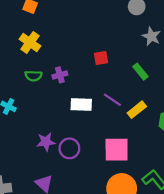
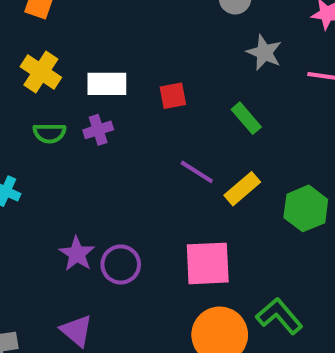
white rectangle: (81, 104) -> (107, 84), moved
purple star: (46, 142) -> (77, 254), turned -30

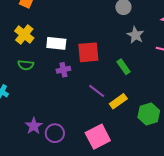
red square: (173, 96) -> (88, 52), size x1.6
purple cross: (98, 130) -> (63, 70), moved
pink square: (208, 263) -> (98, 137), turned -30

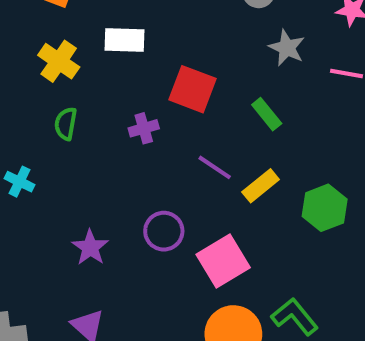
white rectangle: (56, 43) -> (124, 40), moved
red square: (88, 52) -> (192, 89), turned 30
green semicircle: (26, 65) -> (66, 124), turned 98
purple circle: (55, 133) -> (164, 231), moved

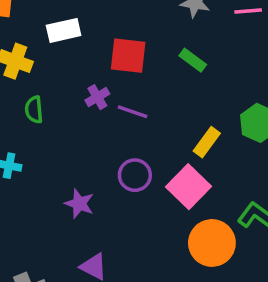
purple line: (215, 167) -> (133, 112), moved
yellow rectangle: (261, 186) -> (207, 142), moved

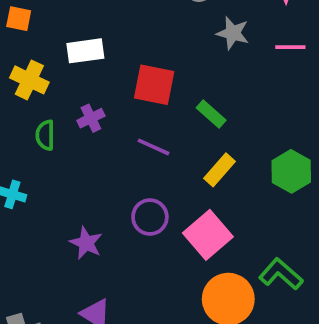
green rectangle: (193, 60) -> (211, 114), moved
purple cross: (97, 97) -> (91, 118), moved
yellow rectangle: (207, 142) -> (220, 170), moved

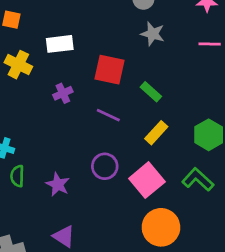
gray star: (233, 33) -> (153, 34), moved
green semicircle: (45, 135) -> (17, 176), moved
green L-shape: (281, 274) -> (198, 180), moved

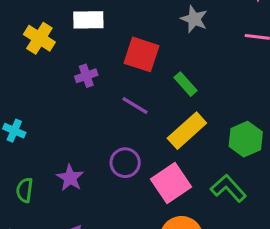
yellow rectangle: (156, 133) -> (187, 131), size x1.4
green semicircle: (17, 176) -> (25, 190), moved

